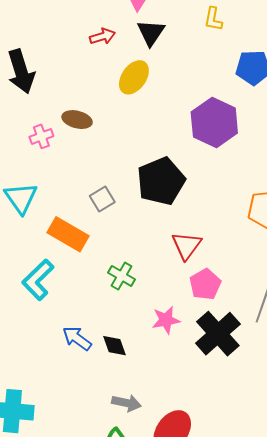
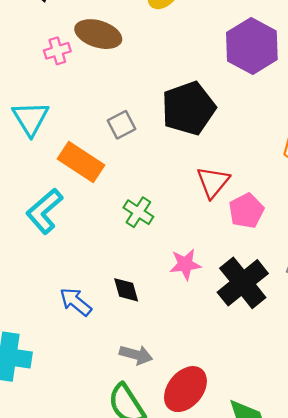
brown ellipse: (77, 120) -> (98, 34), size x1.4
pink pentagon: (205, 284) -> (246, 211), moved
blue arrow: (77, 338) -> (76, 302), moved

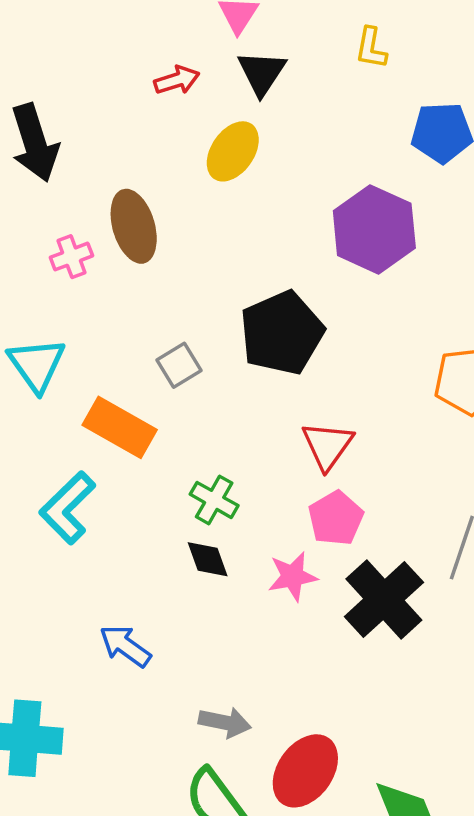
brown ellipse: (98, 34) -> (134, 226), turned 60
pink pentagon: (246, 211) -> (336, 518), moved
black diamond: (126, 290) -> (208, 559), moved

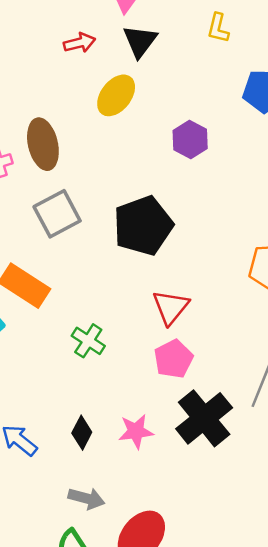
purple hexagon: (374, 229) -> (190, 139), moved, size x0.6
gray square: (179, 365) -> (57, 214), moved, size x1.5
black diamond: (208, 559) -> (82, 433), moved, turned 44
pink star: (293, 576) -> (136, 431), moved

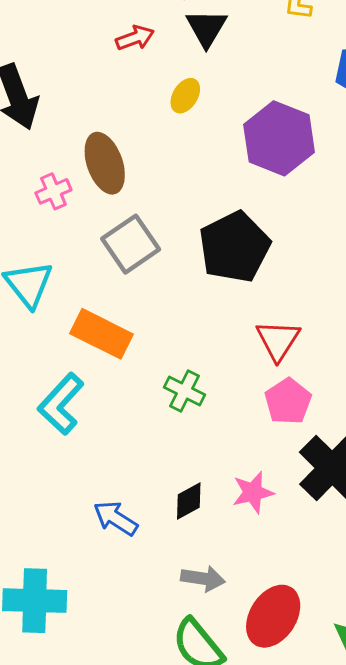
yellow ellipse: (116, 95) -> (185, 96), size x0.7
purple hexagon: (190, 139) -> (279, 138), size x1.6
black diamond: (82, 433) -> (189, 501), turned 40

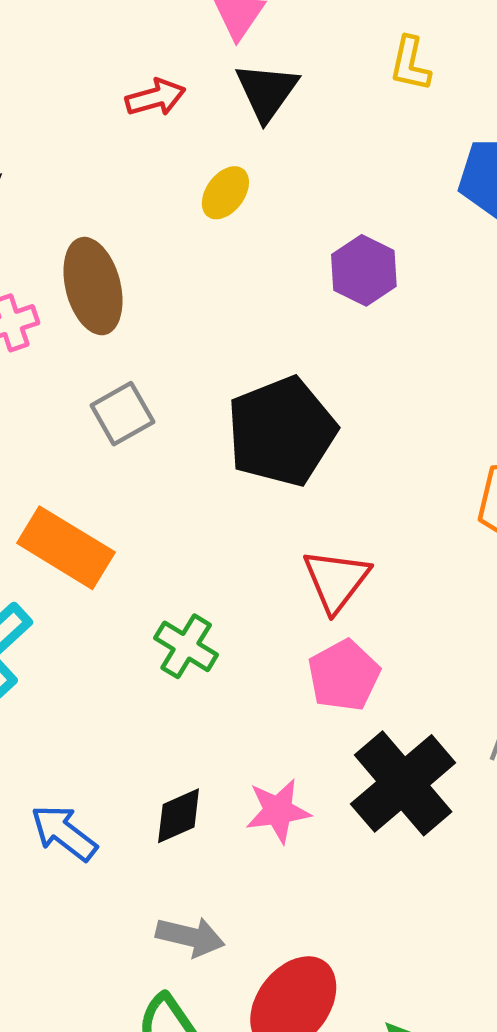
purple hexagon: (279, 138) -> (364, 270), size x0.6
gray square: (131, 244) -> (122, 414), size x0.7

